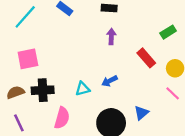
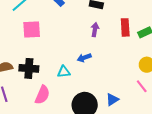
red rectangle: (146, 58) -> (125, 27), moved, turned 30
pink square: (28, 59) -> (32, 30), moved
blue arrow: (110, 81) -> (84, 58), moved

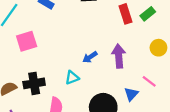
purple arrow: (95, 30) -> (119, 56), moved, size x1.5
pink line: (142, 86) -> (149, 81), moved

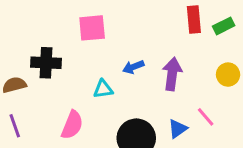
pink square: (27, 41) -> (92, 28), moved
black cross: (34, 83) -> (46, 63), moved

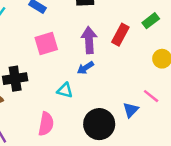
red rectangle: (194, 19) -> (120, 35), moved, turned 45
purple arrow: (172, 74) -> (89, 40), moved
cyan triangle: (103, 89) -> (65, 90), turned 35

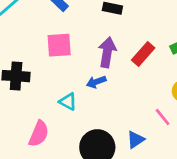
pink line: (151, 96) -> (163, 117), moved

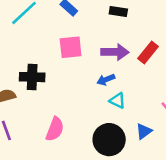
purple arrow: (107, 52) -> (115, 52), turned 84
cyan triangle: (68, 102) -> (117, 101), moved

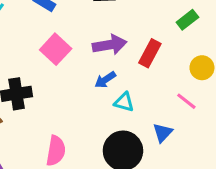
pink square: (71, 47) -> (56, 49), turned -30
red rectangle: (148, 53) -> (150, 53), moved

